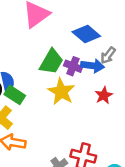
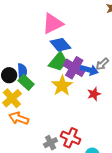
blue diamond: (86, 34) -> (60, 45), moved
purple cross: (73, 66) -> (74, 68), size x1.5

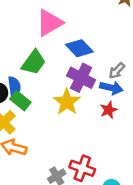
blue diamond: (60, 45) -> (79, 48), moved
green trapezoid: (58, 62) -> (34, 62), moved
blue arrow: (89, 70) -> (111, 88), moved

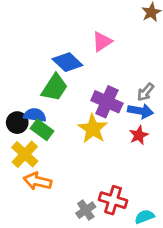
pink triangle: (50, 23) -> (102, 42), moved, size x0.7
blue diamond: (79, 48) -> (67, 62), moved
blue semicircle: (14, 87) -> (35, 115), turned -72

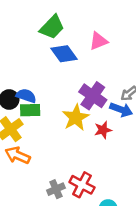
green trapezoid: (55, 88) -> (52, 27), moved
green rectangle: (42, 130) -> (30, 110), turned -48
red star: (139, 135) -> (103, 130), moved

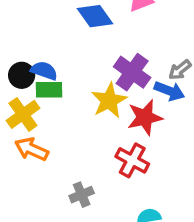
red star: (103, 130) -> (145, 117), size x1.5
red cross: (82, 185) -> (132, 160), moved

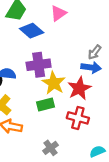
purple cross: (132, 72) -> (39, 65), moved, turned -30
green rectangle: (49, 90) -> (45, 104), moved

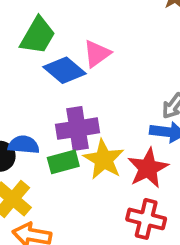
pink triangle: (58, 13) -> (97, 54), moved
green rectangle: (45, 104) -> (63, 162), moved

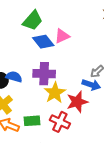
green rectangle: (63, 162) -> (32, 121), moved
red cross: (146, 219) -> (60, 122), moved

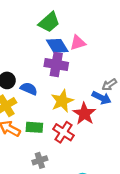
purple cross: (44, 74) -> (56, 64), moved
blue semicircle: (14, 77) -> (29, 89), moved
red star: (77, 102) -> (84, 114), turned -30

